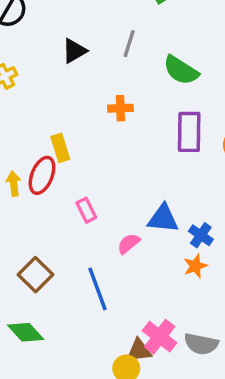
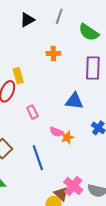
blue triangle: (163, 219) -> (74, 101), moved
pink semicircle: (129, 244) -> (56, 132), turned -120
orange star: (195, 266) -> (67, 137), moved
brown triangle: (139, 351) -> (61, 194), turned 49

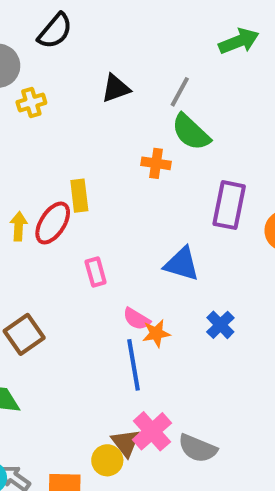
green semicircle: (89, 32) -> (191, 132), moved
blue line: (38, 158) -> (133, 365), moved

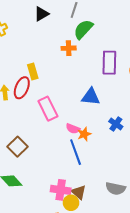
green semicircle: (191, 132) -> (83, 29), turned 100
pink rectangle: (96, 272) -> (48, 109), size x1.6
pink cross: (152, 431) -> (61, 190), moved, turned -30

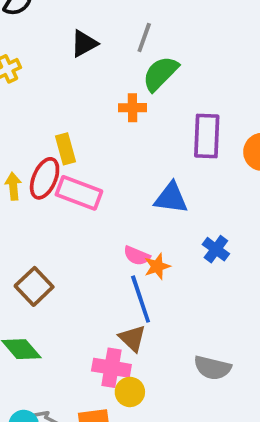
pink rectangle: (48, 109) -> (79, 193), moved, turned -45
brown triangle: (79, 192) -> (132, 338), moved

